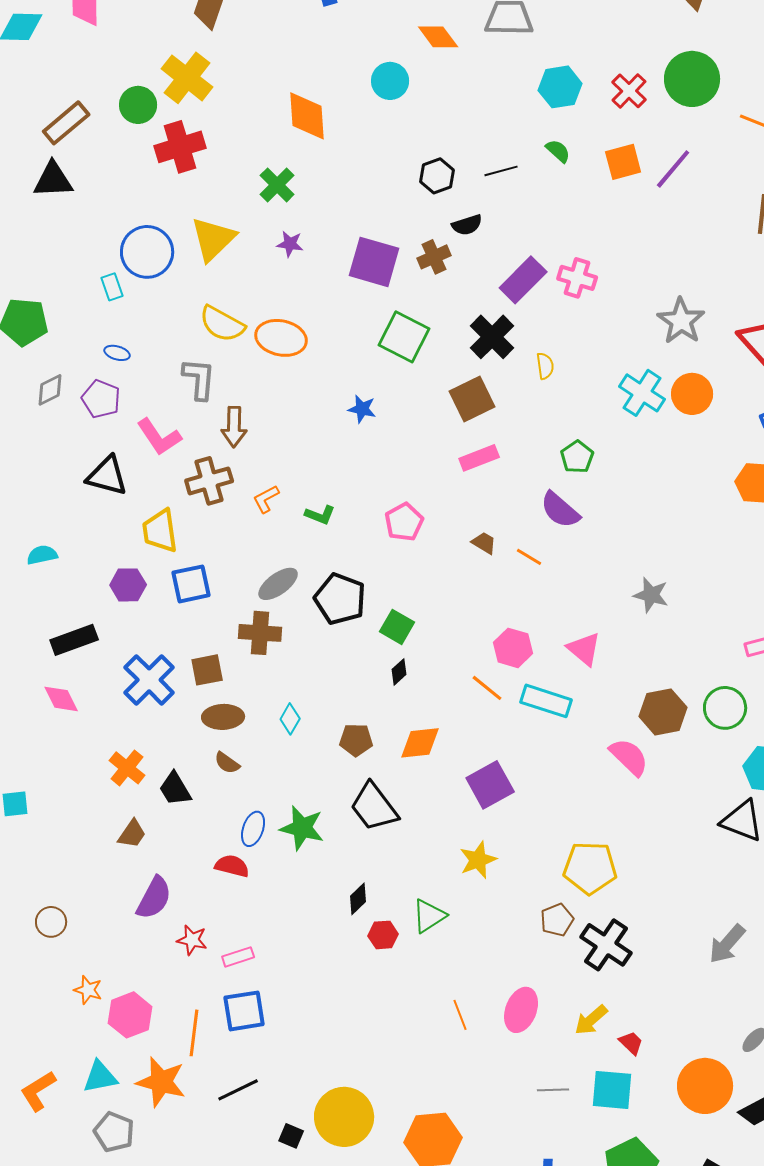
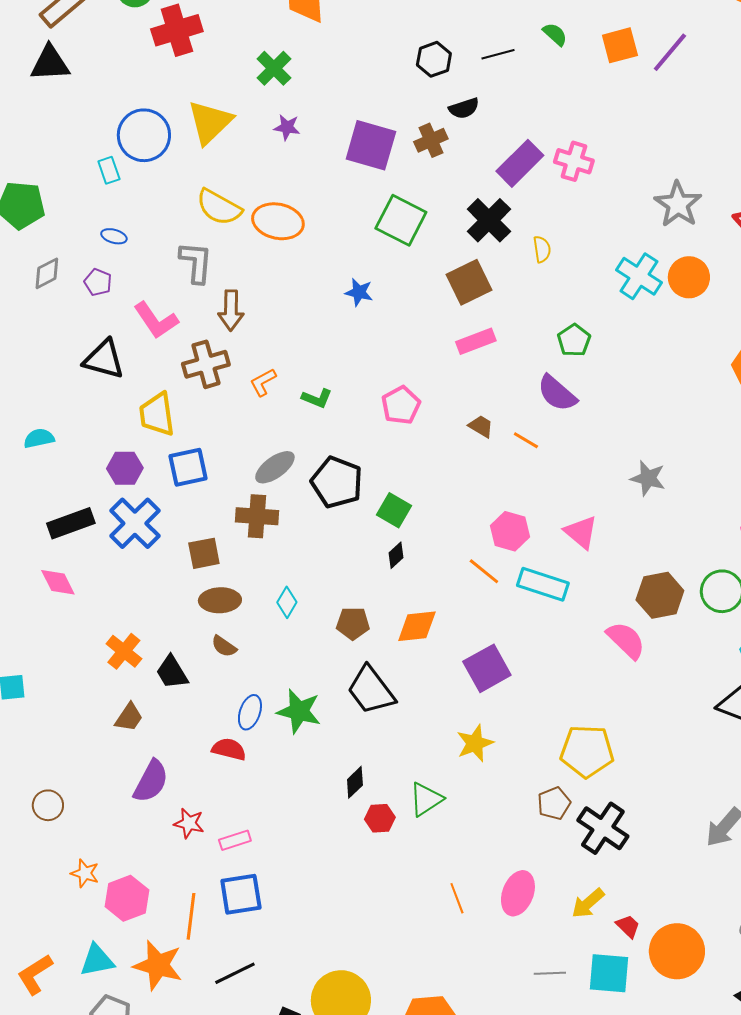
purple pentagon: (101, 399) -> (98, 282), size x0.7
blue cross: (149, 680) -> (135, 523), moved
orange circle: (705, 1086) -> (677, 951), moved

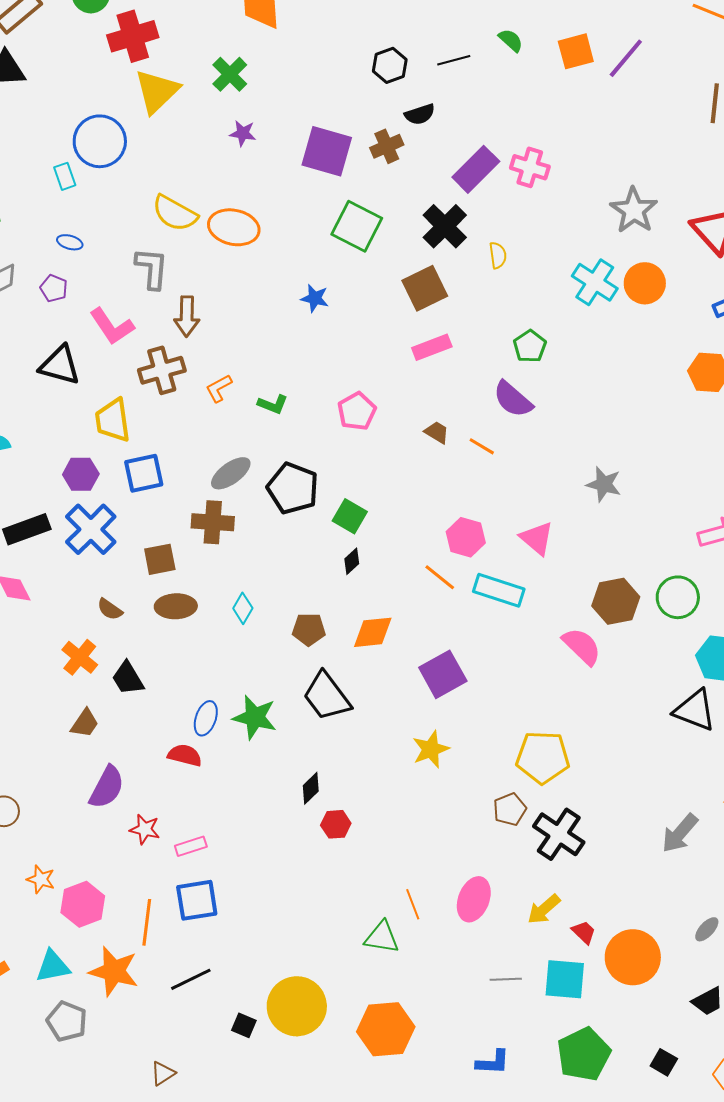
yellow triangle: (210, 122) -> (157, 91), moved
brown semicircle: (224, 646) -> (110, 609), moved
green triangle: (426, 799) -> (382, 937), moved, turned 42

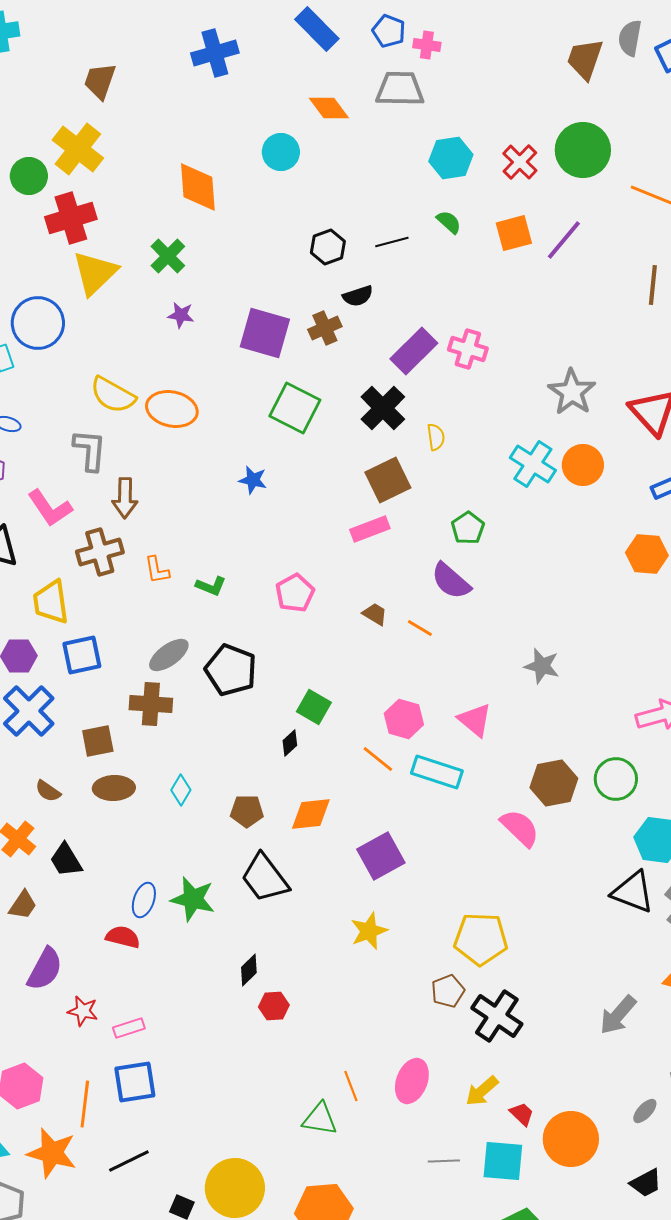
brown square: (425, 288) -> (388, 480), moved
orange L-shape: (219, 388) -> (157, 570), turned -72
green square: (350, 516) -> (314, 707), moved

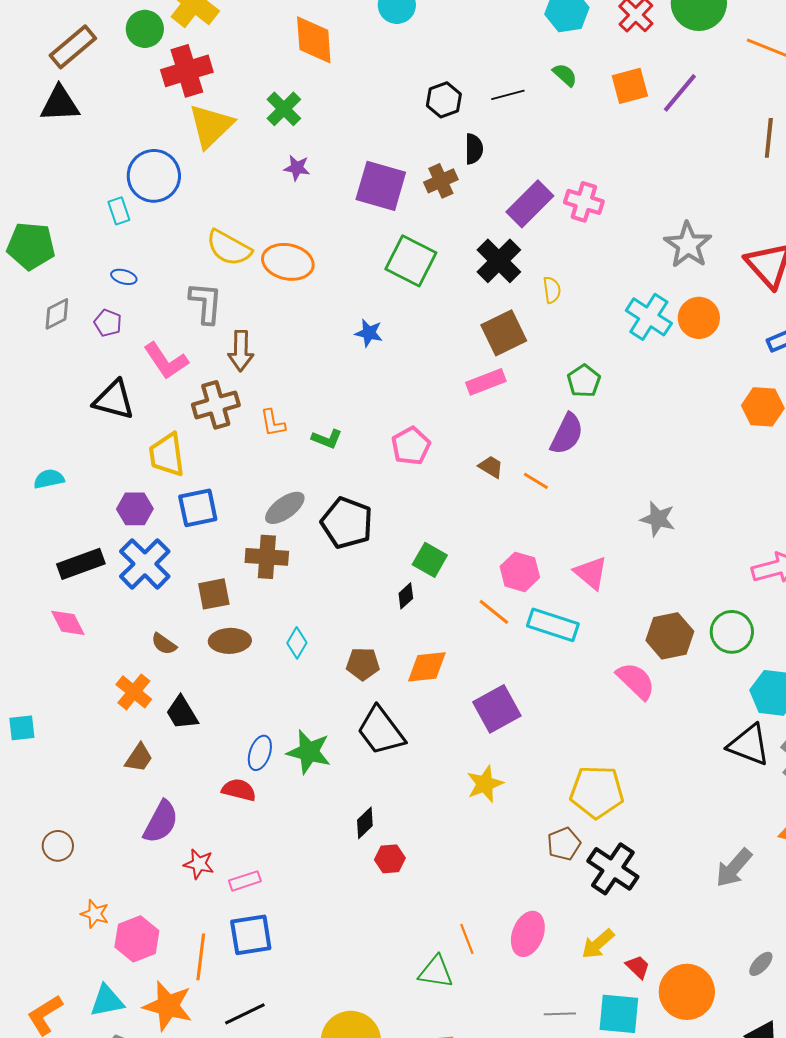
black semicircle: (358, 296) -> (474, 149), turned -72
purple semicircle: (451, 581) -> (567, 434), turned -105

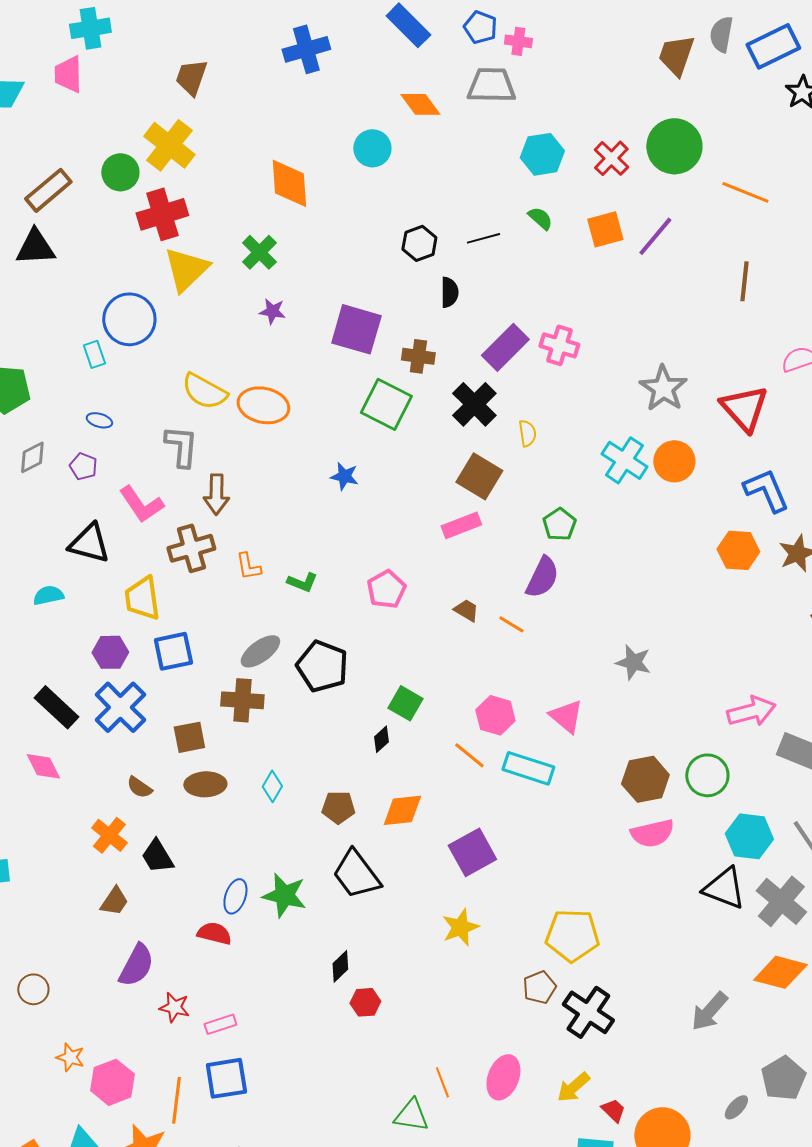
brown cross: (441, 181) -> (418, 356), moved, turned 32
brown square: (504, 333) -> (479, 476), turned -33
cyan semicircle: (49, 479) -> (48, 595), moved
black rectangle: (81, 564) -> (56, 707), turned 63
pink semicircle: (636, 681) -> (652, 833), moved, turned 123

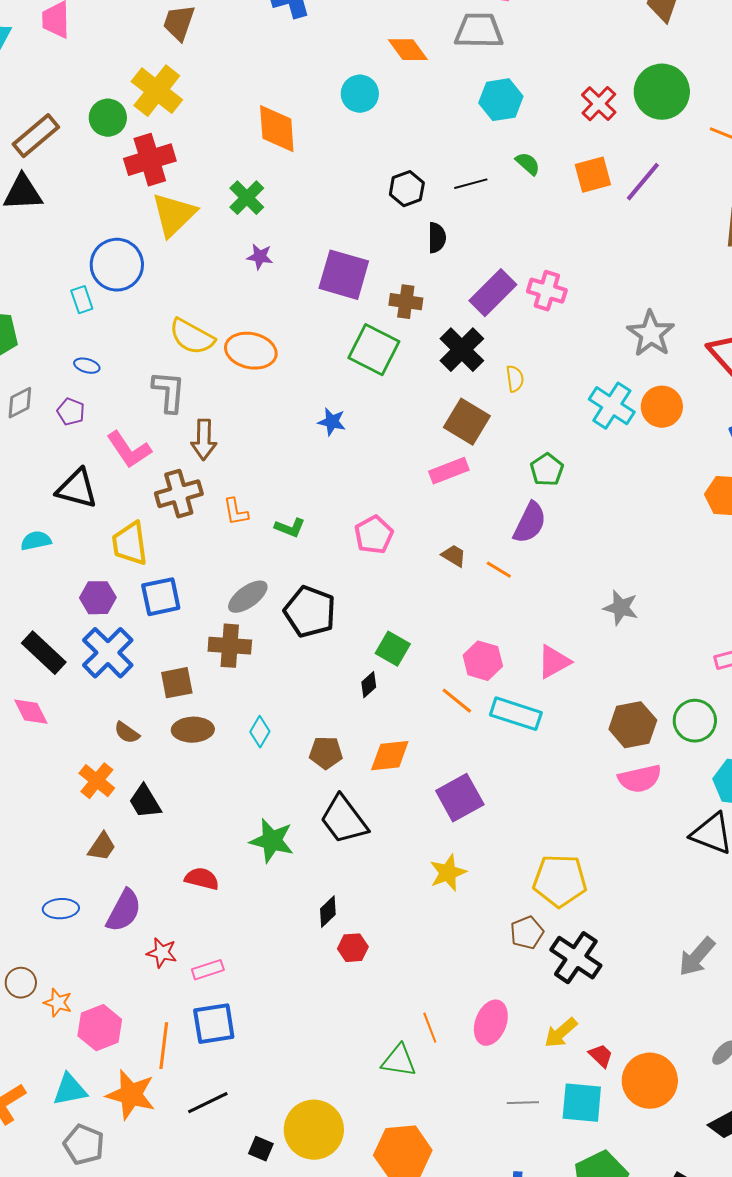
cyan hexagon: (542, 154) -> (501, 100), moved
pink triangle: (566, 716) -> (554, 662), turned 51
blue ellipse: (235, 896) -> (61, 909), moved, turned 68
brown circle: (33, 989) -> (21, 983), moved

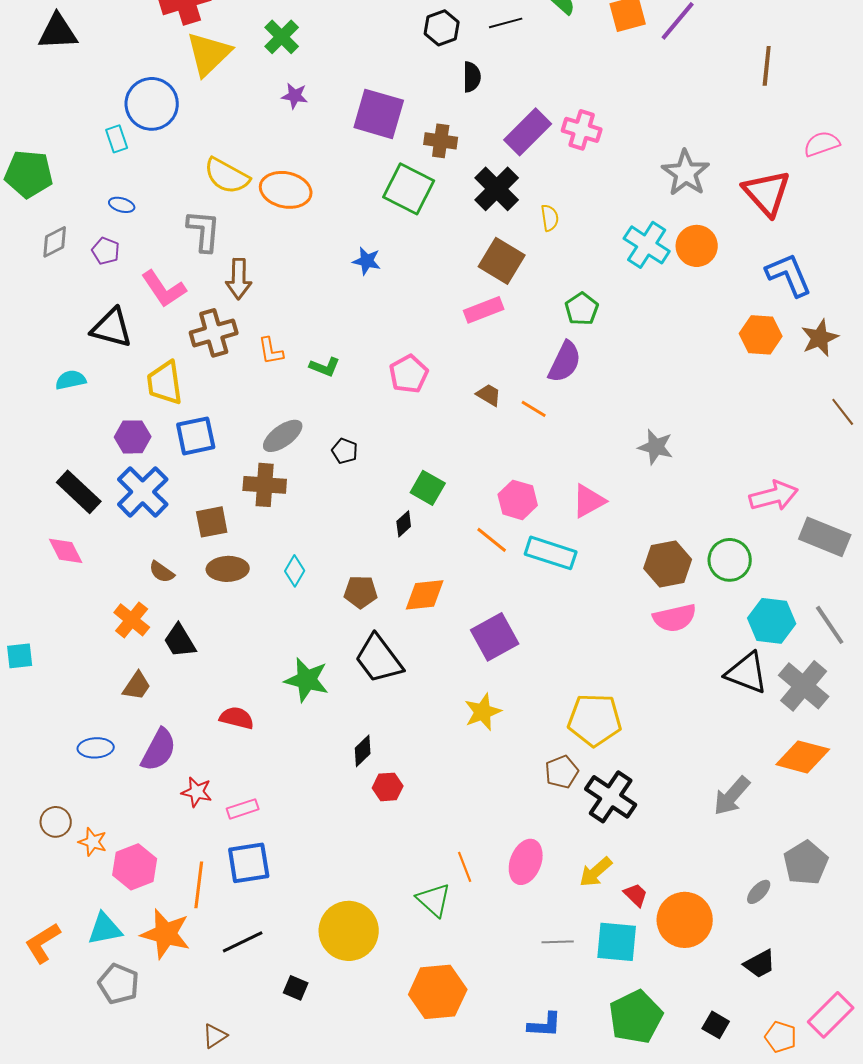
black pentagon: (310, 612) -> (345, 451), size x0.5
green triangle: (399, 1061) -> (434, 900), turned 33
yellow circle: (314, 1130) -> (349, 931), moved

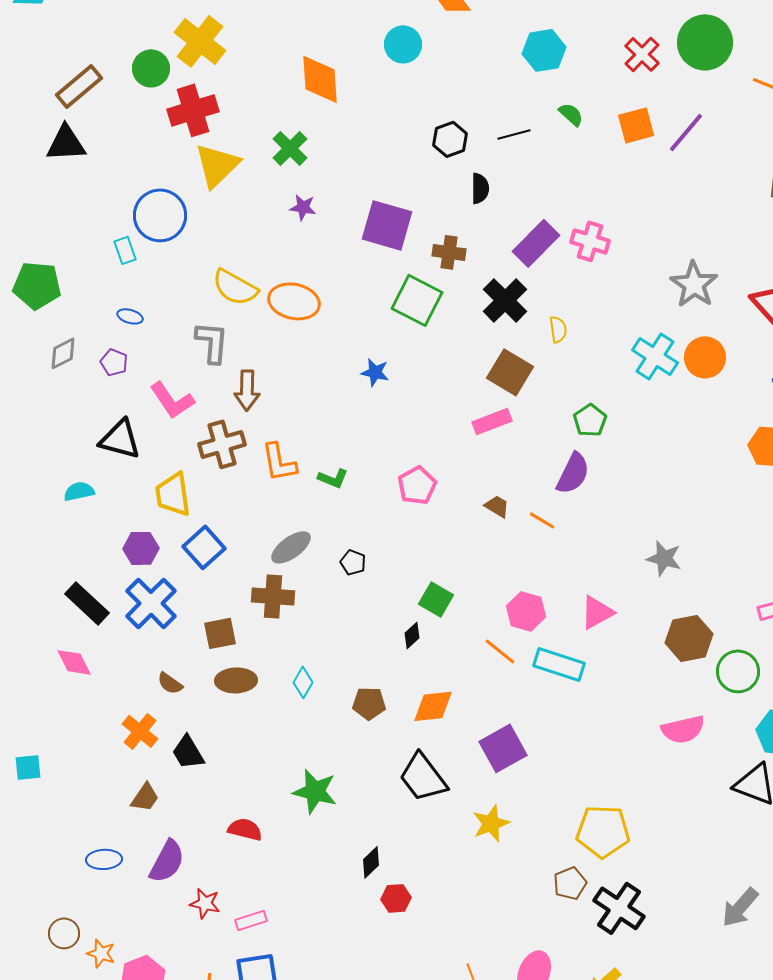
orange L-shape: (271, 351) -> (279, 462), size x1.4
blue square: (196, 436) -> (204, 547), turned -30
brown hexagon: (668, 564) -> (689, 638), moved
black trapezoid: (379, 659) -> (423, 777), moved

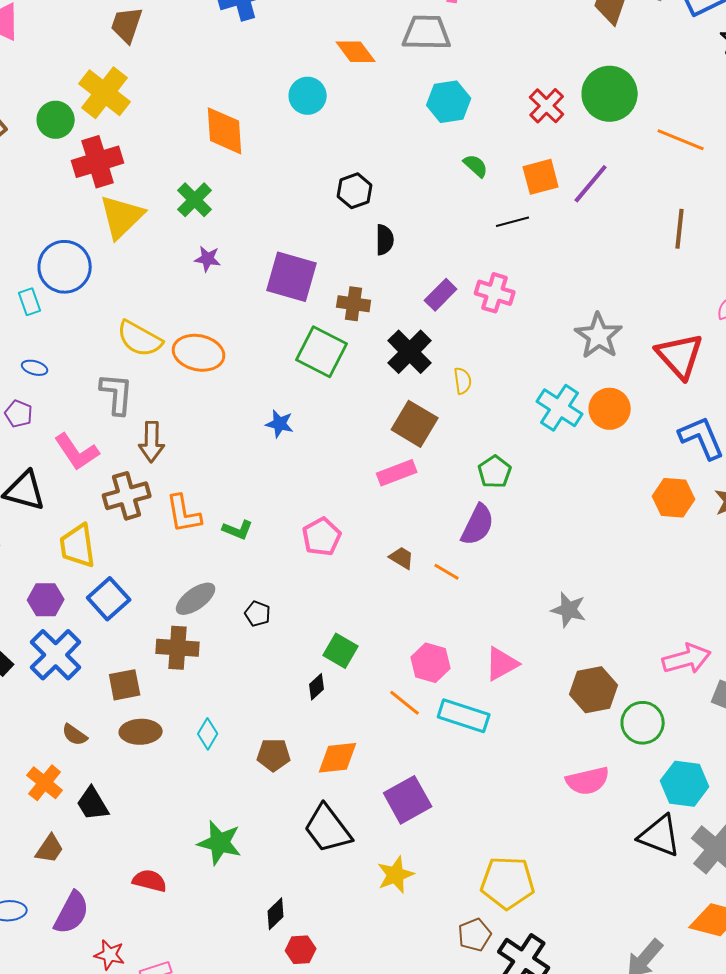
black line: (514, 134) -> (513, 222), moved
purple rectangle: (536, 243) -> (441, 295), size x0.7

